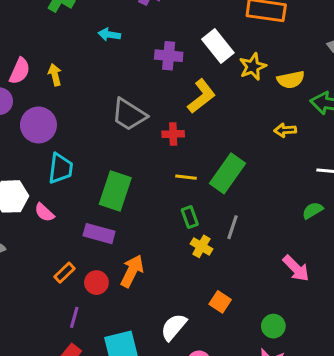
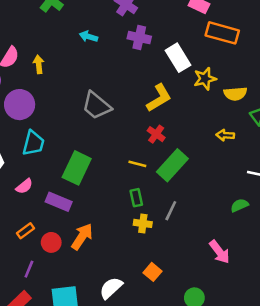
purple cross: (169, 56) -> (139, 38), moved
red cross: (173, 134) -> (156, 134), moved, turned 30
pink semicircle: (44, 212) -> (24, 186), moved, turned -90
yellow cross: (201, 246) -> (143, 223), turned -30

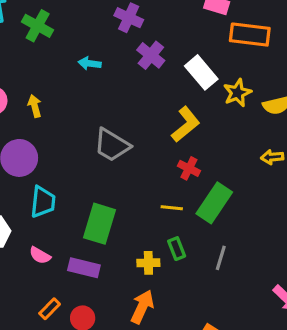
purple cross: (139, 38) -> (151, 55), turned 35
pink semicircle: (24, 186) -> (40, 255), turned 78
yellow cross: (143, 223) -> (148, 263), moved
orange arrow: (82, 237) -> (142, 307), moved

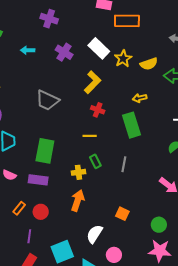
purple cross: (151, 55) -> (64, 52), moved
yellow arrow: (272, 157) -> (140, 98), moved
green rectangle: (214, 203) -> (132, 125), moved, turned -45

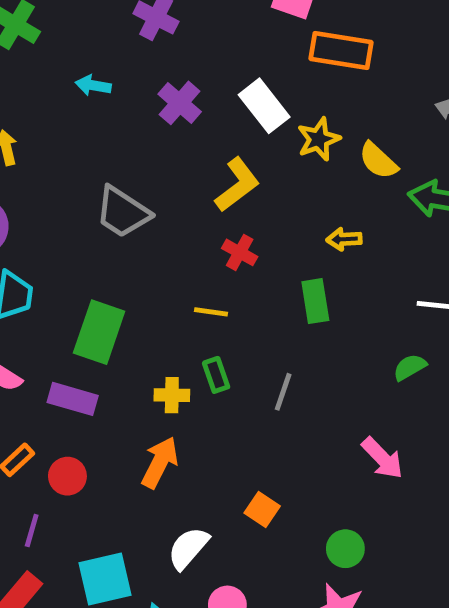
yellow semicircle: (149, 64) -> (378, 161), turned 54
green rectangle: (132, 125) -> (315, 301), size x0.7

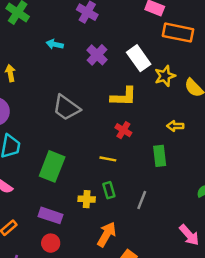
yellow L-shape: (237, 185) -> (124, 97), turned 36
purple rectangle: (73, 399) -> (50, 215), moved
orange arrow: (160, 462) -> (107, 234), moved
red circle: (67, 476) -> (51, 243), moved

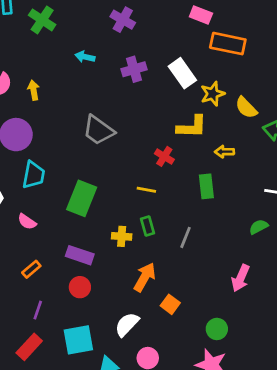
purple cross: (97, 55) -> (134, 69), turned 30
yellow L-shape: (124, 97) -> (192, 127), moved
pink arrow: (189, 235) -> (240, 278), turned 65

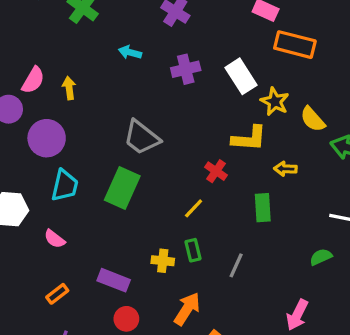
yellow star: (213, 94) -> (275, 101), turned -30
yellow line: (146, 190) -> (194, 208), turned -60
green rectangle: (82, 198) -> (122, 188), moved
red circle: (80, 287) -> (126, 319), moved

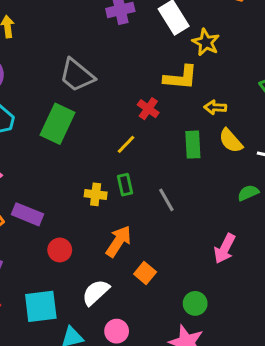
yellow semicircle: (313, 119) -> (231, 141), moved
gray line: (236, 265) -> (166, 200), turned -55
purple rectangle: (114, 280) -> (28, 214), moved

